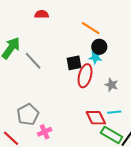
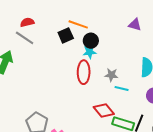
gray line: (33, 61) -> (25, 38), moved
black square: (74, 63) -> (66, 35), moved
cyan line: (114, 112) -> (122, 88), moved, turned 32

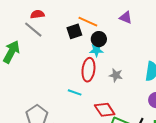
purple triangle: (135, 25) -> (126, 18), moved
cyan line: (122, 88) -> (75, 92), moved

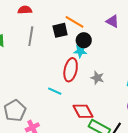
gray line: (33, 30) -> (31, 36), moved, turned 54

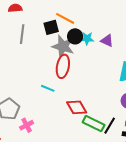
purple triangle: (112, 21) -> (107, 41), moved
cyan star: (80, 51) -> (87, 38), moved
gray star: (97, 78) -> (63, 46), moved, size x1.6

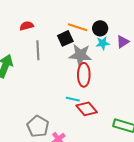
black circle: (75, 36) -> (100, 28), moved
purple triangle: (107, 41) -> (123, 42), turned -48
red diamond: (77, 107) -> (87, 109), moved

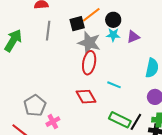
orange line: (78, 27) -> (91, 15), turned -66
cyan line: (73, 99) -> (114, 85), moved

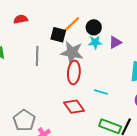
black square: (77, 24) -> (58, 35), turned 35
gray line: (48, 31) -> (37, 56), moved

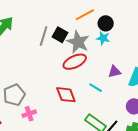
black square: (58, 35) -> (60, 35), moved
purple triangle: (115, 42) -> (115, 72), moved
red ellipse: (74, 72) -> (75, 62), turned 45

